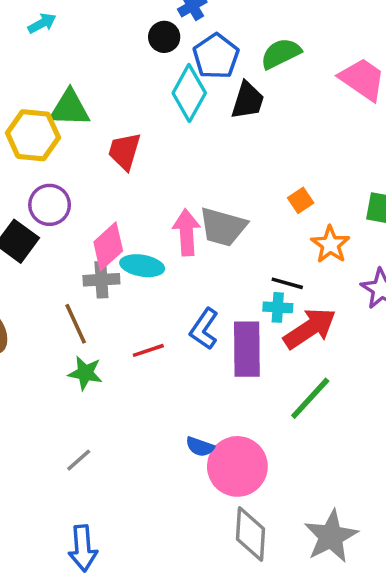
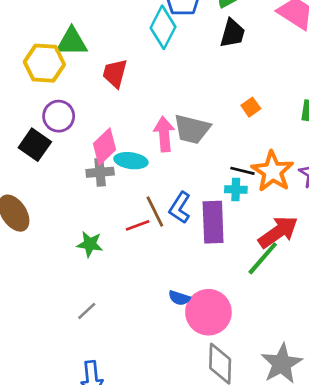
black trapezoid: (248, 100) -> (232, 33), moved
orange star: (330, 244) -> (273, 171), moved, size x1.4
brown line: (76, 324) -> (155, 211), moved
red arrow: (310, 328) -> (278, 232), moved

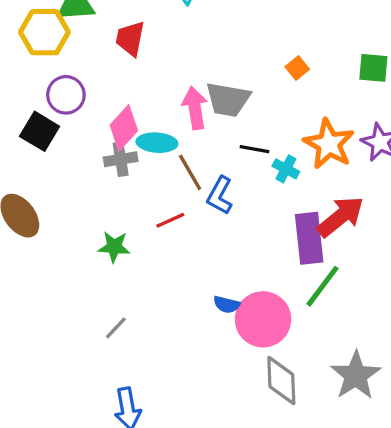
black line: (242, 171) -> (254, 149), moved
cyan cross: (236, 189) -> (286, 169), turned 30
brown line: (155, 211) -> (190, 172), moved
purple rectangle: (213, 222) -> (309, 238), moved
green line: (263, 258) -> (322, 286), moved

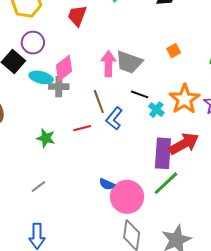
cyan ellipse: (157, 143) -> (41, 77), moved

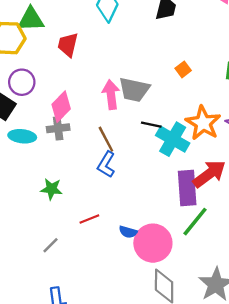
cyan ellipse: (41, 77) -> (22, 136), moved
cyan cross: (156, 110) -> (173, 139), size x1.8
blue L-shape: (114, 118) -> (106, 164), moved
red line: (82, 128) -> (89, 219), moved

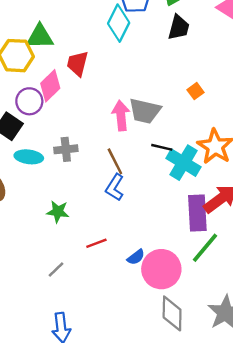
pink diamond: (61, 107) -> (50, 86), moved
blue semicircle: (128, 232) -> (136, 257), turned -54

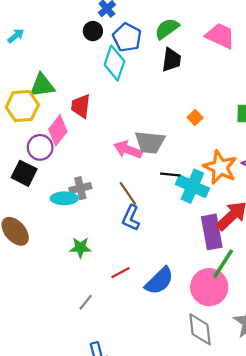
pink arrow: (121, 116) -> (128, 150), turned -56
cyan ellipse: (29, 157) -> (64, 198), moved
blue semicircle: (136, 257) -> (159, 281), size x1.8
pink circle: (161, 269) -> (209, 287), moved

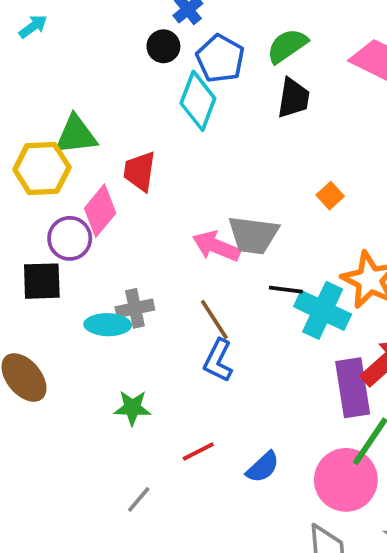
cyan arrow: (16, 36) -> (33, 26), moved
black square: (24, 173) -> (42, 281), turned -30
blue semicircle: (159, 281) -> (263, 467), size x0.7

